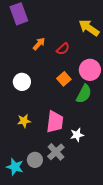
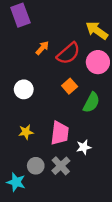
red semicircle: (63, 49) -> (68, 53), size x1.6
pink circle: (90, 70) -> (98, 62), moved
gray circle: (35, 160) -> (36, 166), moved

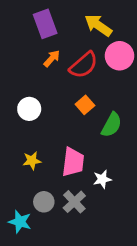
purple rectangle: (20, 15) -> (45, 24), moved
yellow arrow: (97, 30) -> (98, 25), moved
pink circle: (98, 62) -> (119, 56), moved

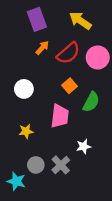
pink circle: (119, 56) -> (98, 57), moved
pink trapezoid: (73, 162) -> (60, 116), moved

